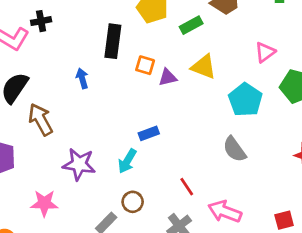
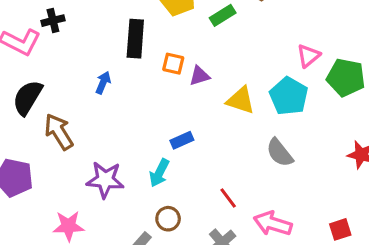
pink triangle: (265, 52) -> (308, 56), moved
yellow triangle: (204, 67) -> (241, 100), moved
blue arrow: (82, 78) -> (103, 83), turned 42

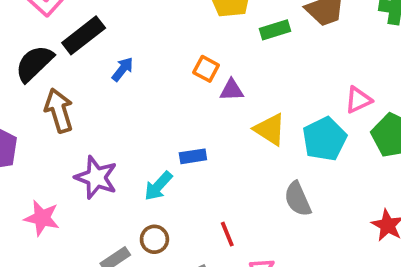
black rectangle: (135, 39) -> (84, 35), moved, turned 33

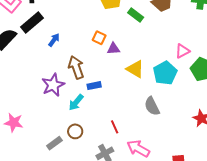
green rectangle: (275, 30) -> (136, 15), turned 56
brown arrow: (59, 111) -> (76, 67), moved
purple star: (96, 177) -> (53, 85), moved, turned 30

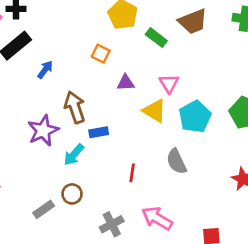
orange square: (99, 38) -> (101, 54), moved
pink triangle: (182, 51) -> (169, 83), moved, turned -35
red line: (115, 127) -> (132, 173), moved, turned 32

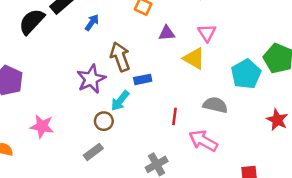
cyan pentagon: (195, 117) -> (246, 74), moved
gray semicircle: (176, 161) -> (215, 105), turned 130
brown circle: (72, 194) -> (104, 121), moved
pink arrow: (157, 218) -> (203, 141), moved

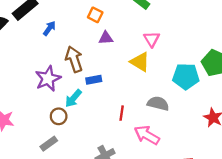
purple triangle: (167, 33) -> (106, 38), moved
cyan pentagon: (246, 74) -> (186, 76), turned 30

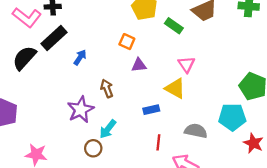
brown arrow: (74, 59) -> (107, 88), size x0.7
cyan pentagon: (186, 76) -> (232, 117), moved
blue rectangle: (94, 80) -> (151, 110), moved

